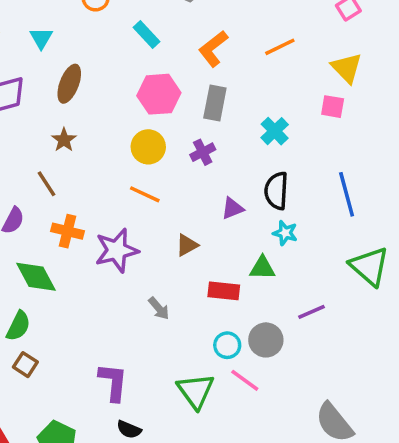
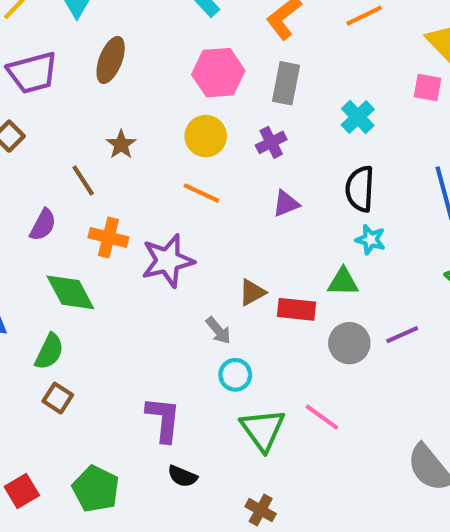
brown star: (64, 140) -> (121, 145), moved
purple triangle: (232, 208) -> (286, 204), moved
brown triangle: (187, 245) -> (252, 292), moved
gray circle: (266, 340) -> (349, 343), moved
cyan circle: (227, 345) -> (235, 375), moved

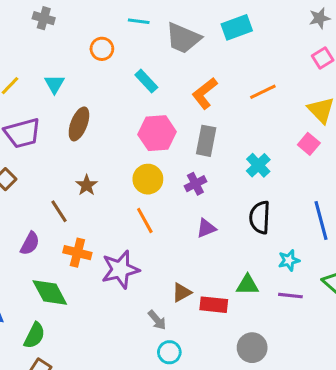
pink square: (428, 87) -> (309, 144), turned 30
orange line: (201, 193) -> (145, 220), turned 36
cyan star: (370, 240) -> (289, 260), moved, turned -30
purple line: (402, 335) -> (290, 296), moved, turned 30
gray circle: (349, 343) -> (252, 348), moved

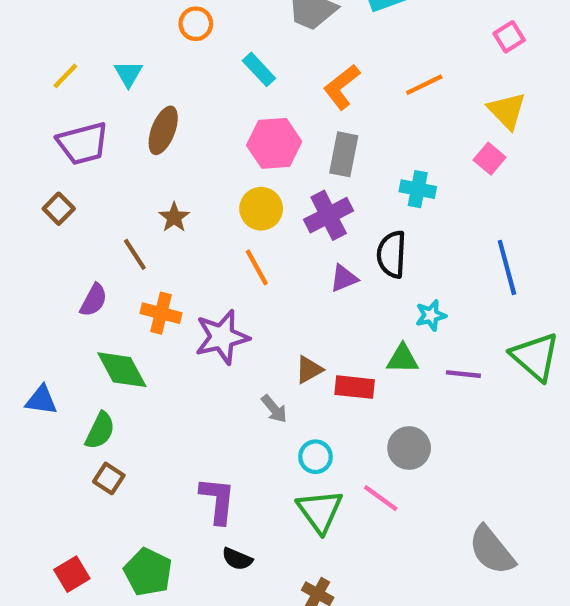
cyan cross: (258, 165) -> (418, 189), turned -35
purple cross: (195, 184) -> (329, 215), size x1.5
black semicircle: (260, 217) -> (392, 254), moved
cyan star: (289, 260) -> (431, 315), moved
cyan circle: (169, 352) -> (315, 457), moved

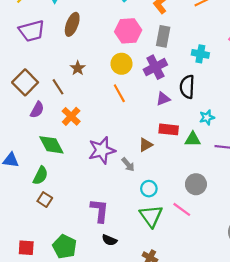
brown square: (59, 209) -> (25, 82), moved, size x1.6
orange cross: (161, 313) -> (71, 116), turned 30
purple star: (222, 337) -> (102, 150), moved
red rectangle: (355, 387) -> (169, 129), moved
red square: (72, 574) -> (26, 248), turned 35

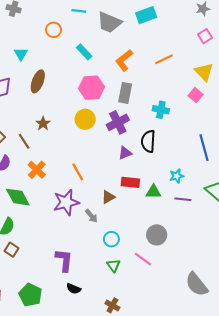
orange line: (119, 93) -> (78, 172), moved
cyan star: (207, 117) -> (177, 176), moved
green triangle: (151, 216) -> (114, 265), size x0.6

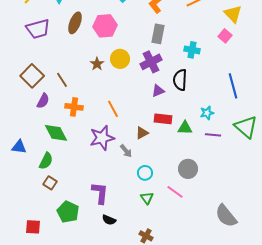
pink hexagon: (91, 88) -> (105, 26), moved
brown star: (43, 123) -> (97, 64), moved
orange cross: (37, 170) -> (74, 107), turned -36
green pentagon: (30, 295) -> (68, 212), moved

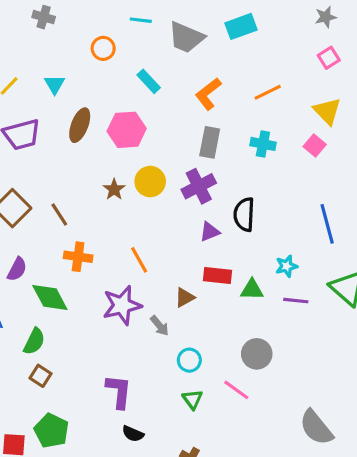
cyan cross: (192, 50) -> (263, 144), moved
purple semicircle: (43, 101) -> (17, 269), moved
green pentagon: (68, 212) -> (51, 431), moved

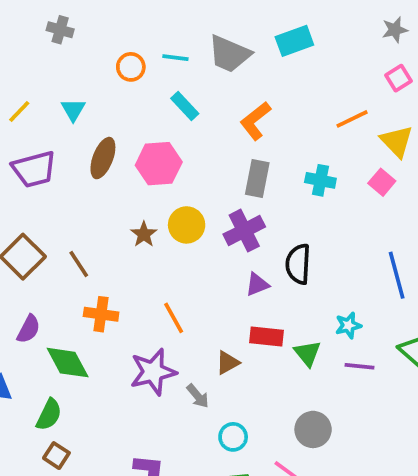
cyan line: (141, 20) -> (175, 58), moved
orange line: (268, 92) -> (352, 119), moved
green triangle: (252, 290) -> (307, 353), turned 50

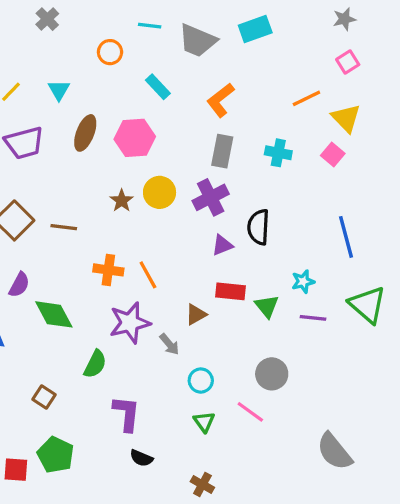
gray cross: (60, 30) -> (47, 19), turned 30
cyan line: (175, 58) -> (150, 26), moved
brown line: (79, 264) -> (64, 227), turned -50
orange cross: (101, 314) -> (108, 270), moved
green semicircle: (49, 415) -> (95, 364), moved

